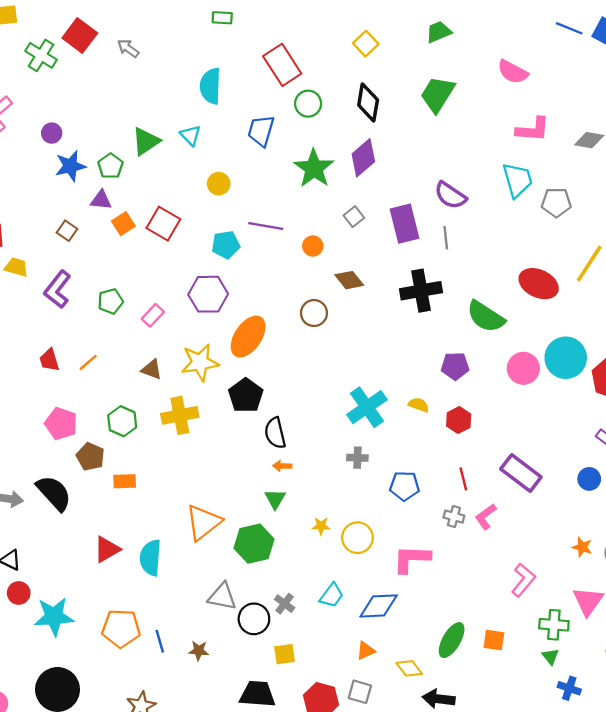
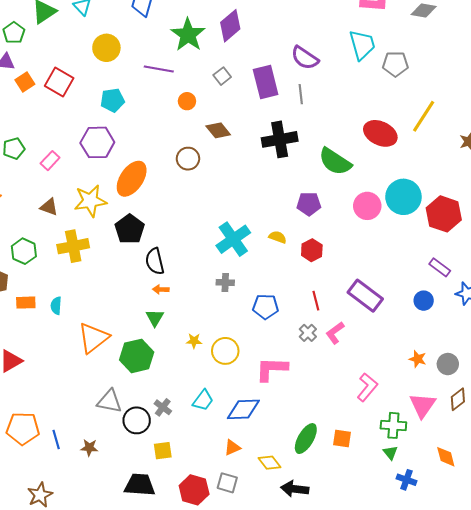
yellow circle: (219, 184) -> (106, 48), size x1.4
purple line: (266, 226) -> (159, 69), moved
gray cross: (454, 517) -> (308, 333), turned 30
cyan semicircle: (150, 558) -> (56, 306), moved, size x0.6

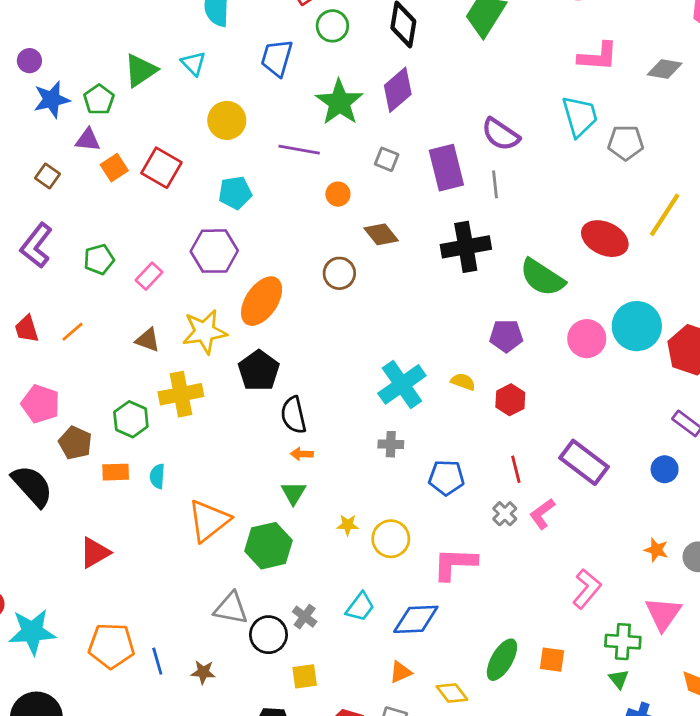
gray square: (222, 76) -> (387, 159), turned -30
green hexagon: (24, 251) -> (131, 419), moved

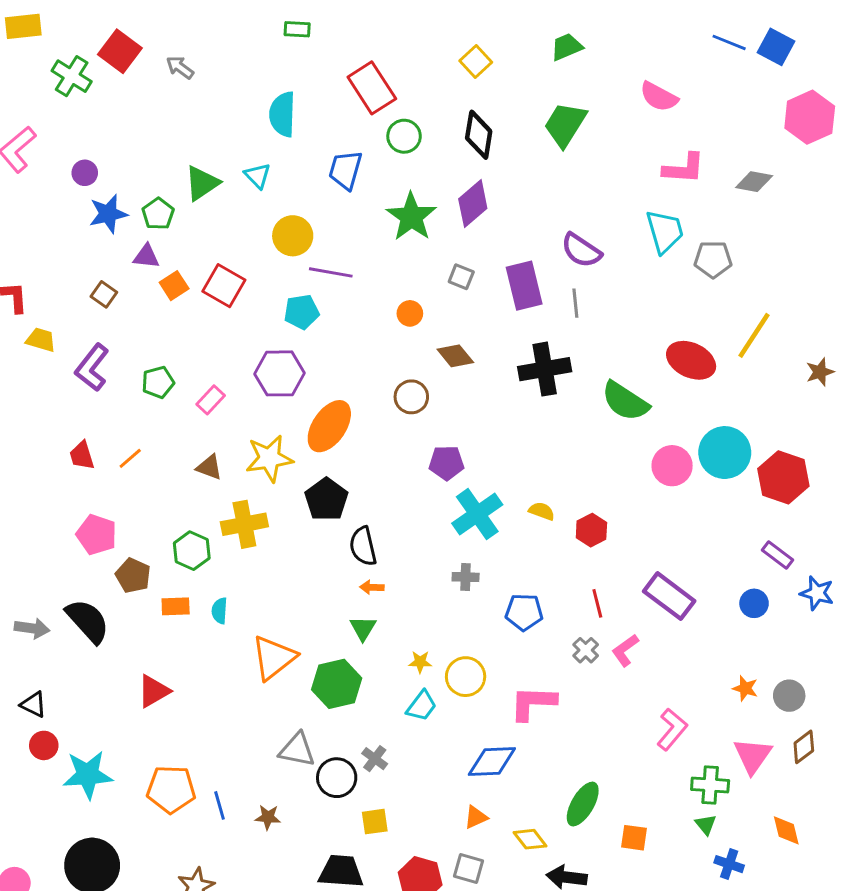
purple line: (299, 150) -> (331, 272), moved
purple pentagon: (506, 336) -> (446, 463), moved
cyan trapezoid: (360, 607) -> (422, 706), moved
orange square: (552, 660) -> (634, 838), moved

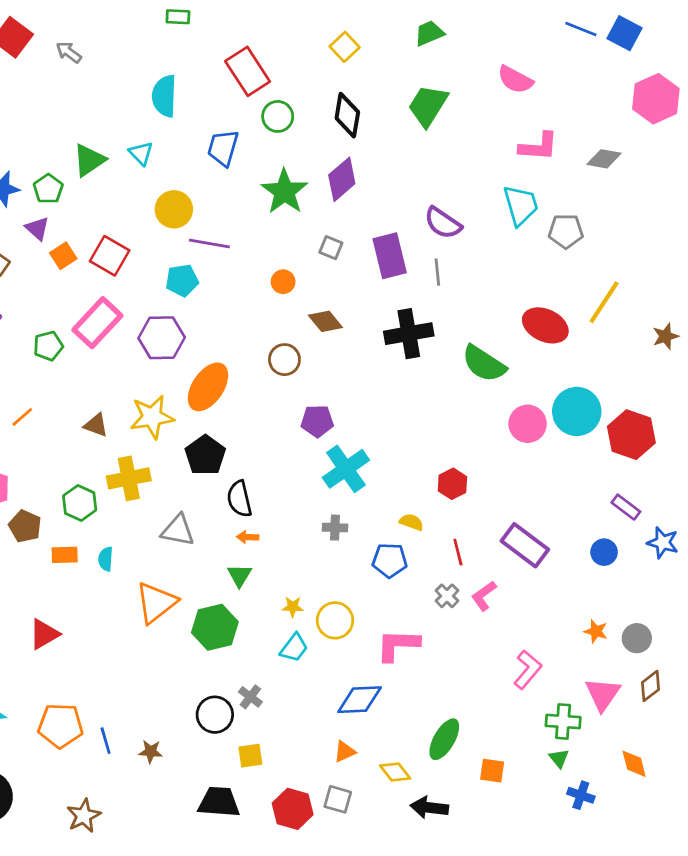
purple triangle: (146, 256) -> (37, 228), turned 36
pink rectangle: (211, 400) -> (97, 323), moved, size x1.8
yellow semicircle: (542, 511) -> (411, 522), moved
gray triangle: (297, 750) -> (178, 530), moved

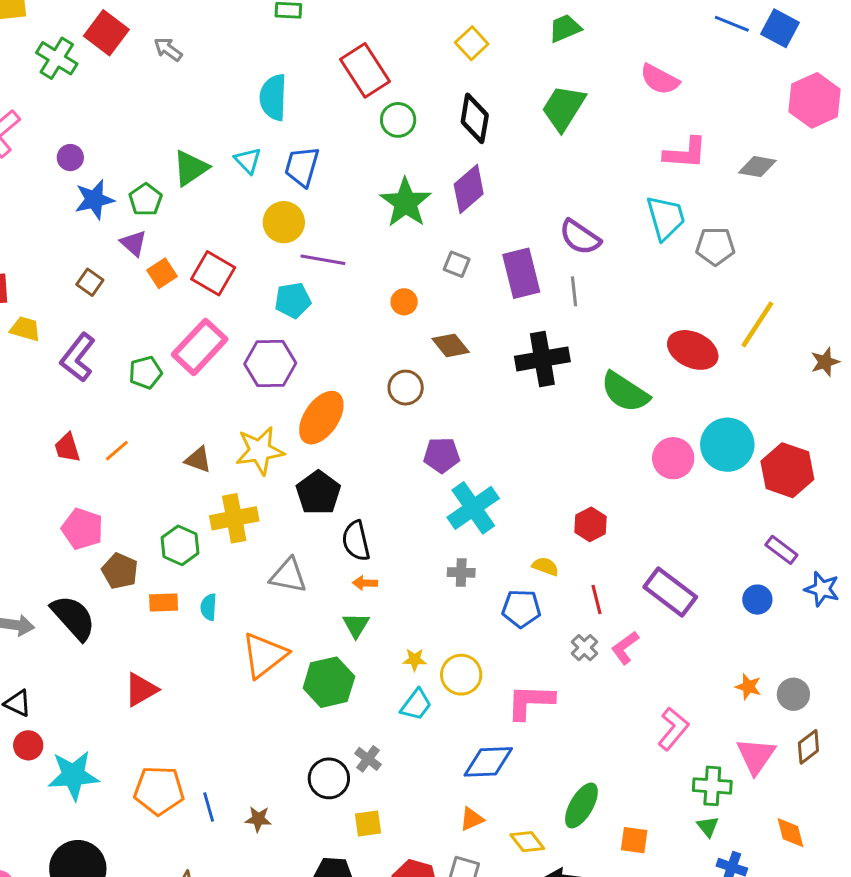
blue trapezoid: (223, 148) -> (302, 167), moved

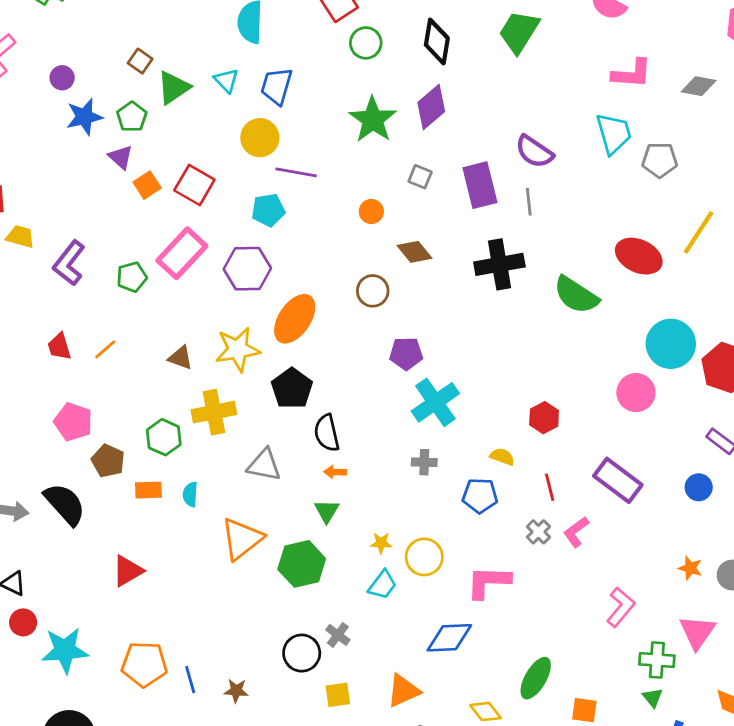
brown square: (90, 282) -> (140, 61), moved
pink circle: (673, 458) -> (636, 393), moved
orange triangle: (472, 819) -> (403, 691), moved, size x1.5

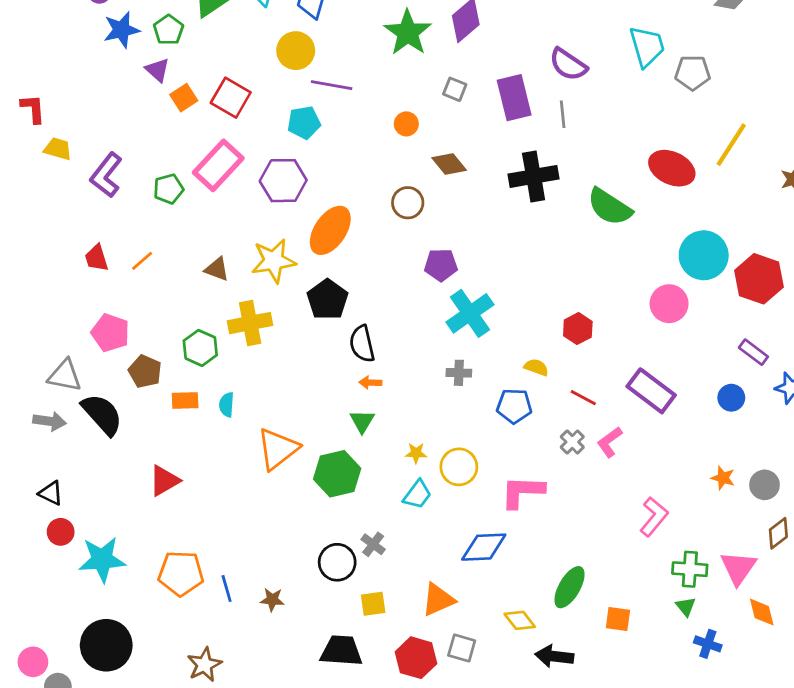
gray triangle: (264, 465) -> (65, 376), moved
red line: (550, 487) -> (583, 398), turned -48
pink triangle: (697, 632) -> (738, 568), moved

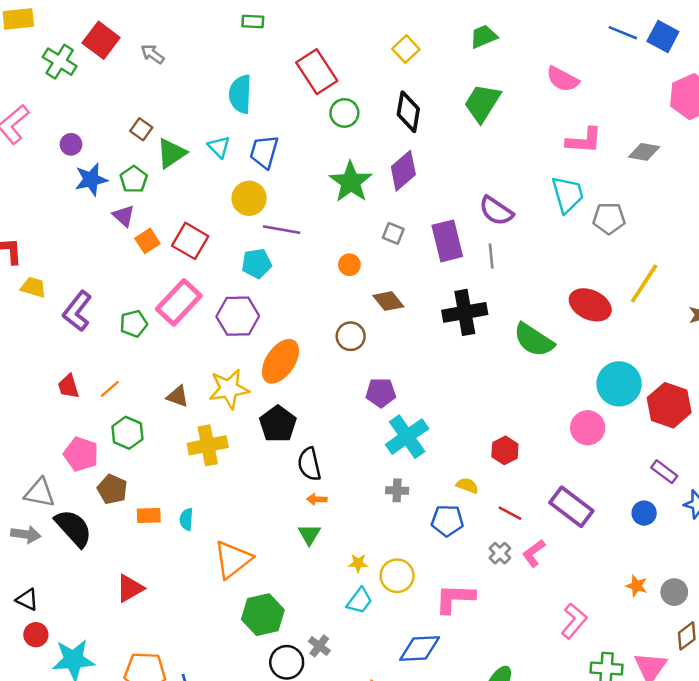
green hexagon: (200, 348) -> (127, 433), moved
green hexagon: (337, 474) -> (263, 615), moved

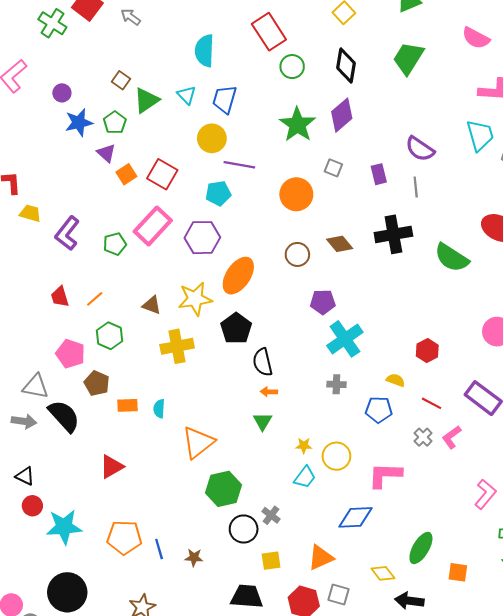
purple rectangle: (447, 241) -> (379, 174), size x0.6
orange circle: (349, 265) -> (296, 194), size x1.8
brown diamond: (388, 301) -> (340, 244), moved

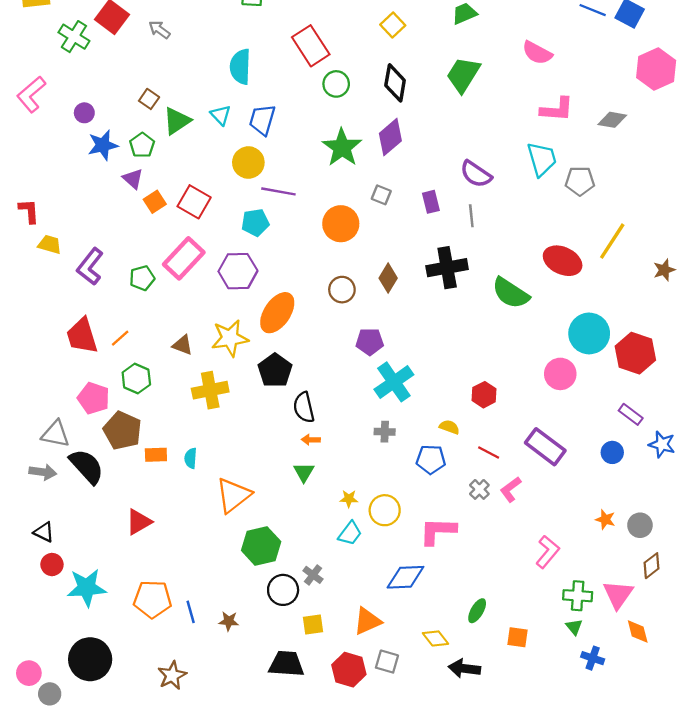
brown diamond: (340, 244) -> (388, 278), turned 70
red trapezoid: (60, 297) -> (82, 336), size x1.6
brown pentagon: (97, 383) -> (122, 431), size x1.4
green ellipse: (421, 548) -> (477, 611), size x0.7

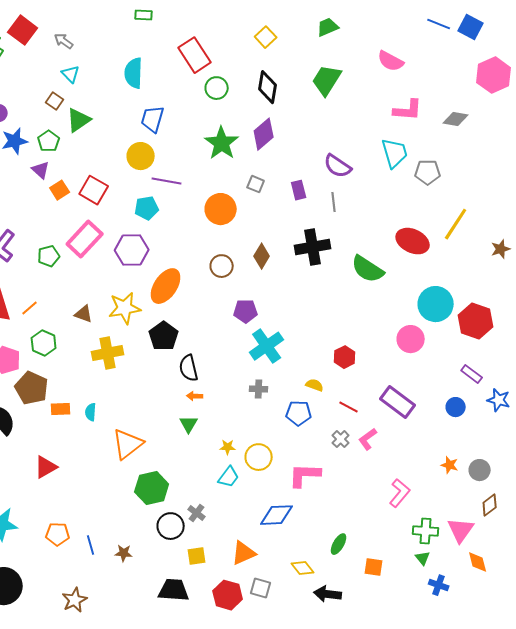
cyan triangle: (221, 115) -> (71, 74), moved
orange pentagon: (152, 599) -> (58, 534), size x0.7

